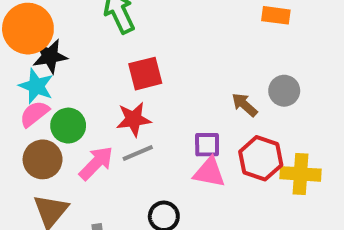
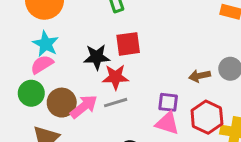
black star: (50, 56) -> (97, 57), moved
brown arrow: (245, 105) -> (200, 76), turned -60
green circle: (68, 126) -> (31, 93), moved
brown circle: (43, 159) -> (62, 103), moved

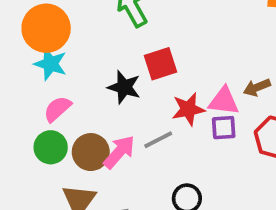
cyan star: (46, 44) -> (50, 64), moved
black star: (97, 57) -> (124, 87), turned 30
red star: (115, 77) -> (188, 109), moved
pink triangle: (167, 123) -> (224, 101), moved

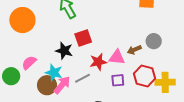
cyan star: (50, 64) -> (54, 73), moved
purple square: (224, 128) -> (118, 80), moved
green circle: (51, 147) -> (11, 76), moved

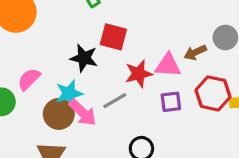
red square: (83, 38) -> (113, 37), turned 36
cyan star: (54, 73) -> (69, 93), turned -30
pink arrow: (62, 85) -> (83, 113), turned 96

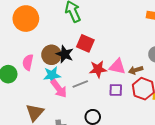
brown arrow: (195, 52) -> (136, 70), moved
pink semicircle: (29, 79) -> (28, 62), turned -42
brown circle: (59, 114) -> (51, 55), moved

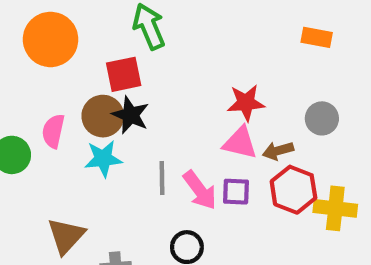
red square: (85, 43) -> (124, 74), moved, turned -36
red star: (98, 69) -> (246, 103), moved
gray line: (80, 84) -> (162, 178), turned -70
pink arrow: (59, 89) -> (200, 190), moved

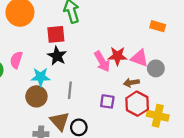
brown circle: (103, 116) -> (36, 96), moved
pink triangle: (240, 143) -> (139, 58), moved
pink arrow: (200, 190) -> (102, 62), moved
brown triangle: (66, 236) -> (60, 121), moved, turned -30

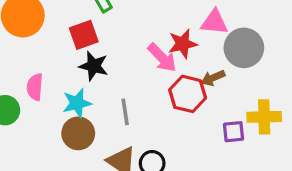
pink triangle: (139, 58) -> (214, 22), moved
gray circle: (156, 68) -> (244, 48), size x1.5
purple square: (107, 101) -> (234, 132), moved
red hexagon: (137, 104) -> (188, 94), moved

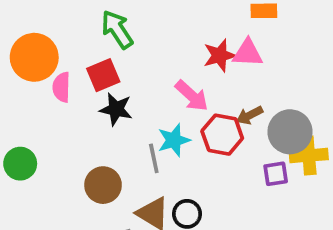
red star: (183, 44) -> (220, 55), moved
gray circle: (244, 48) -> (290, 132), moved
pink semicircle: (35, 87) -> (62, 87), moved
cyan star: (77, 103) -> (174, 140), moved

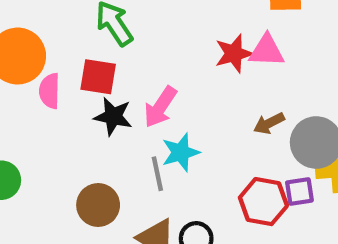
red square: (103, 75) -> (98, 77), turned 32
pink arrow: (192, 96) -> (160, 107), moved, turned 81
red hexagon: (222, 135) -> (263, 202), moved

